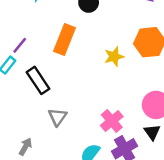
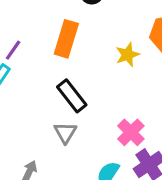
black rectangle: (38, 80) -> (72, 96), moved

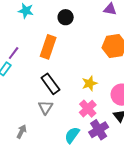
yellow star: (128, 55) -> (90, 83), moved

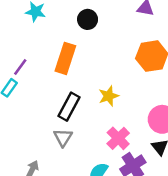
yellow star: (90, 83) -> (109, 96), moved
black rectangle: (50, 84) -> (69, 107), turned 65

